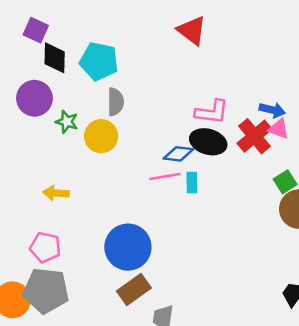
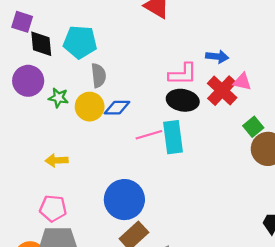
blue arrow: (272, 110) -> (217, 57), moved
blue diamond: (178, 154) -> (117, 108), moved
cyan rectangle: (192, 182) -> (173, 137), size x1.8

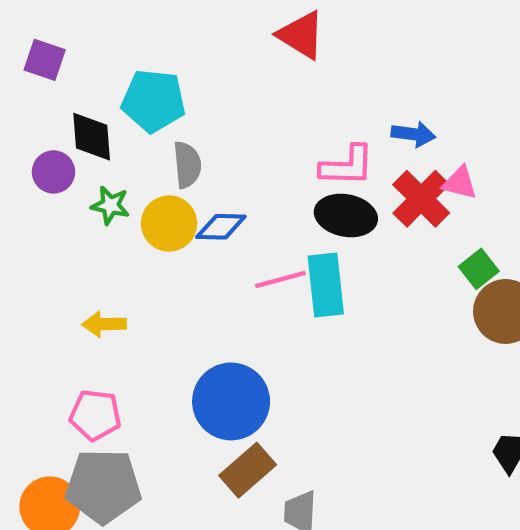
black diamond: (41, 44) -> (92, 137), moved
purple circle: (28, 81) -> (54, 172), size x0.7

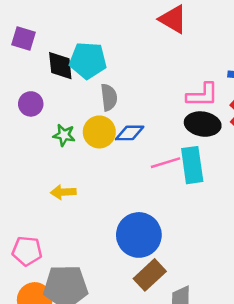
black diamond: (92, 137) -> (60, 66), moved
green star: (110, 205) -> (64, 135), moved
pink pentagon: (95, 415) -> (27, 251), moved

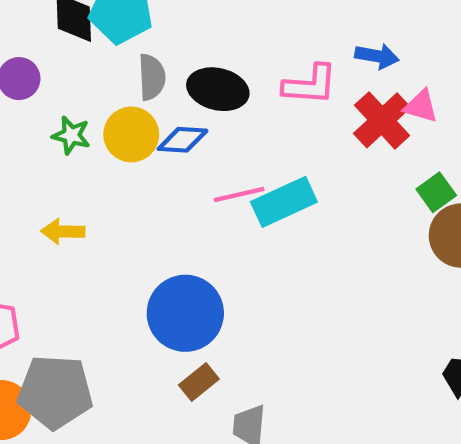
black ellipse: (203, 124) -> (218, 89), moved
cyan rectangle: (192, 165) -> (284, 202), turned 69
brown rectangle: (150, 275) -> (199, 382), size x0.7

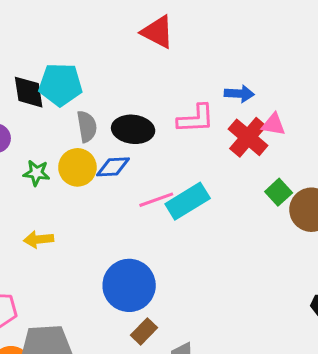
green square: (436, 192) -> (279, 192), moved

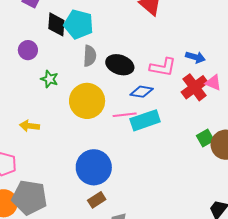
yellow circle: (77, 167) -> (87, 101), moved, size x1.4
blue diamond: (113, 167) -> (142, 92), moved
green square: (279, 192) -> (205, 138), moved
yellow arrow: (39, 239) -> (29, 126), moved

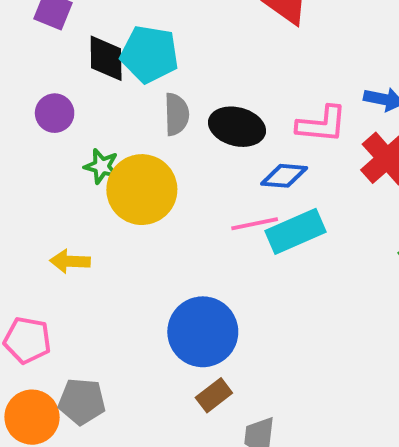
yellow circle: (87, 101) -> (142, 190), moved
gray pentagon: (29, 197) -> (82, 402), size x0.7

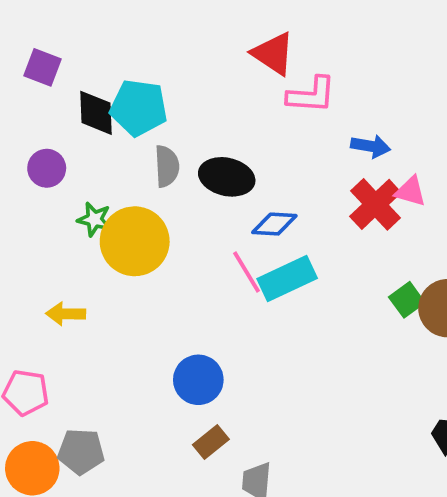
pink L-shape: (322, 124) -> (311, 95), moved
pink line: (255, 224) -> (247, 272), turned 72
blue circle: (203, 332) -> (198, 380), size x0.7

